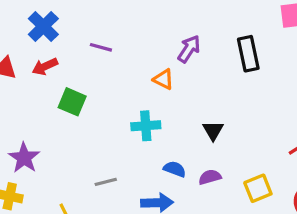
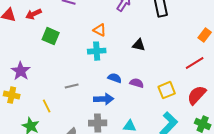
orange triangle: (163, 79) -> (100, 30), moved
black triangle: (213, 131) -> (139, 45), moved, turned -48
purple semicircle: (210, 177) -> (137, 83), turned 32

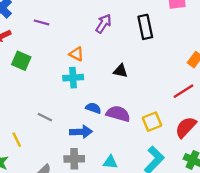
purple semicircle: (137, 83) -> (118, 114), size x1.5
gray line: (72, 86) -> (45, 117), turned 40

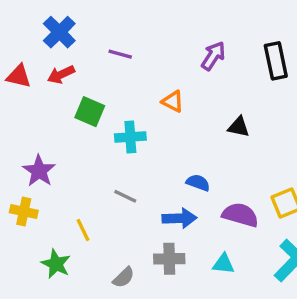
cyan cross: (73, 78) -> (130, 137), moved
purple semicircle: (118, 114) -> (240, 215), moved

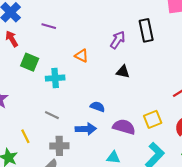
purple arrow: (213, 56) -> (118, 40), moved
red arrow: (61, 74) -> (12, 39), turned 84
gray cross: (169, 259) -> (59, 146), moved

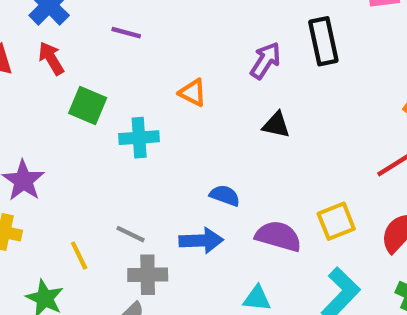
gray line: (52, 115) -> (130, 234), moved

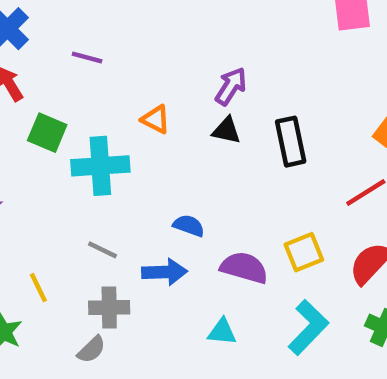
black rectangle: (323, 41) -> (291, 142), moved
black triangle: (276, 125) -> (226, 130), moved
cyan cross: (139, 138) -> (100, 166), size x1.4
gray line: (130, 234) -> (103, 250), moved

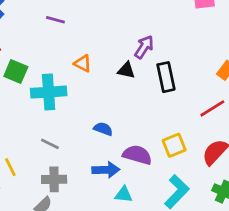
purple line: (87, 57) -> (55, 20), moved
purple arrow: (231, 86) -> (144, 47), moved
blue arrow: (164, 272) -> (106, 170), moved

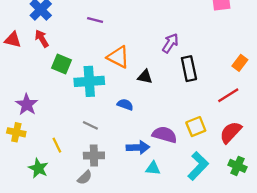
orange triangle: (83, 63) -> (118, 57), size x1.5
black triangle: (126, 70) -> (145, 77), moved
blue semicircle: (103, 129) -> (125, 105), moved

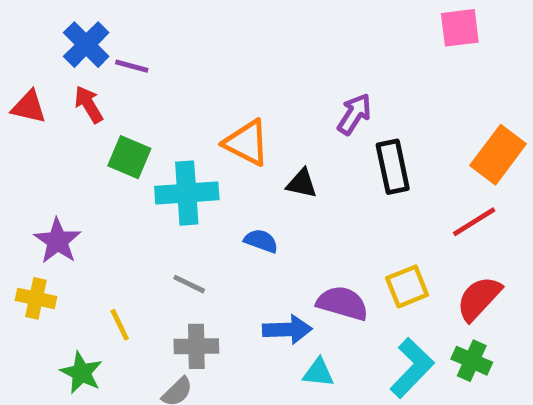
purple line: (95, 20) -> (132, 66), moved
orange rectangle: (240, 63) -> (498, 155), size x1.6
green cross: (238, 166) -> (472, 361), moved

